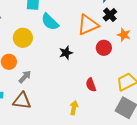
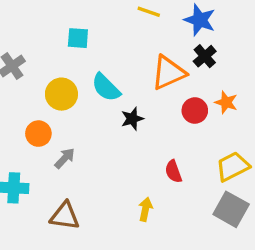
cyan semicircle: (50, 22) -> (106, 87), moved
orange star: (124, 35) -> (226, 102), moved
brown triangle: (22, 101) -> (65, 216), moved

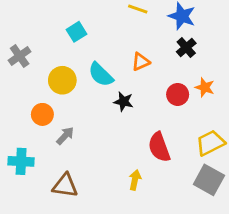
cyan square: (78, 38) -> (77, 32), turned -36
orange triangle: (168, 73) -> (141, 62), moved, size x0.6
black star: (132, 119) -> (124, 102), turned 30
red semicircle: (173, 171) -> (159, 147), size x1.5

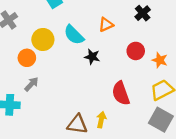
orange star: (205, 87) -> (160, 60), moved
orange circle: (42, 114) -> (27, 58), moved
gray arrow: (65, 136) -> (31, 84), moved
brown triangle: (65, 186) -> (77, 124), moved

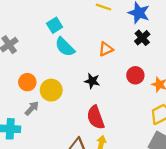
cyan semicircle: (74, 35) -> (65, 47), moved
yellow circle: (43, 39) -> (51, 90), moved
red semicircle: (121, 93) -> (96, 117), moved

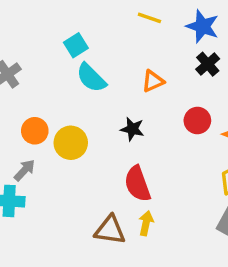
gray arrow: (32, 108) -> (25, 170), moved

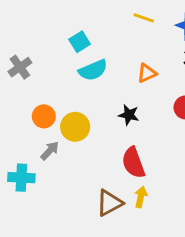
cyan semicircle: (91, 78) -> (93, 70), turned -68
gray arrow: (25, 170) -> (50, 151), moved
brown triangle: (110, 230) -> (109, 203), turned -36

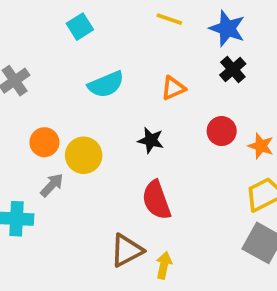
cyan square: (80, 42) -> (80, 27), moved
yellow arrow: (141, 197) -> (164, 265), moved

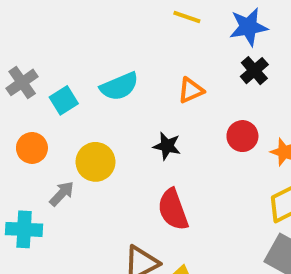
cyan square: (80, 27) -> (64, 100), moved
blue star: (227, 28) -> (248, 27), turned -30
orange circle: (44, 142) -> (32, 148), moved

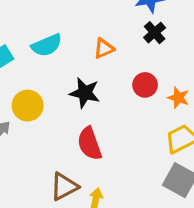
black star: (167, 146) -> (85, 93), size x1.4

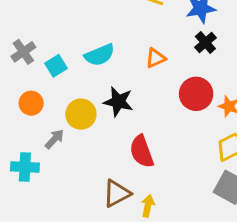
red circle: (145, 85) -> (196, 94), size x1.4
black star: (85, 93) -> (118, 102), moved

